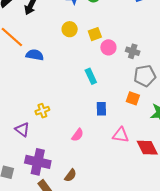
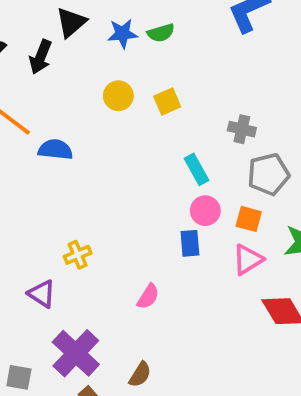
pink circle: (108, 47) -> (205, 211), moved
cyan rectangle: (91, 76) -> (197, 169), moved
pink triangle: (121, 135) -> (248, 260), moved, turned -36
purple cross: (38, 162) -> (76, 353), turned 35

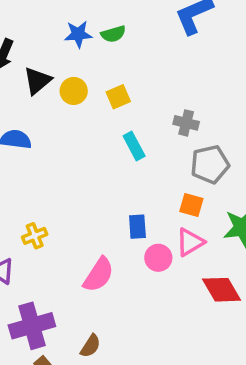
black triangle: (71, 22) -> (37, 81), moved
cyan rectangle: (197, 169) -> (134, 146), moved
pink circle: (205, 211) -> (158, 258), moved
pink semicircle: (148, 296) -> (99, 275), size x1.5
purple cross: (76, 353) -> (32, 326), turned 30

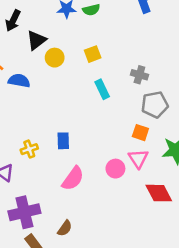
yellow circle: (74, 91) -> (55, 58), moved
blue rectangle: (137, 227) -> (63, 141), moved
pink triangle: (190, 242) -> (138, 159), turned -35

